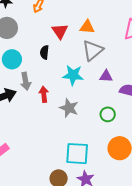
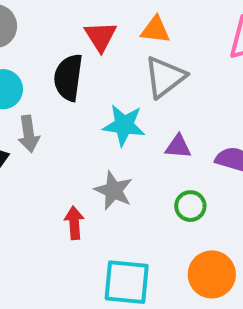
black semicircle: (44, 52) -> (68, 78), size x1.6
purple triangle: (106, 76) -> (178, 147), moved
red arrow: (44, 94) -> (74, 223), moved

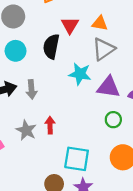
gray arrow: (29, 134) -> (31, 89), moved
purple triangle: (178, 147) -> (109, 87), size x1.6
gray star: (114, 190) -> (26, 130), moved

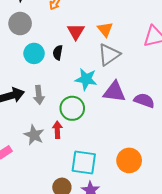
orange triangle: (100, 23) -> (105, 29), turned 42
black semicircle: (51, 46) -> (58, 53), size x0.6
cyan circle: (16, 51) -> (34, 53), moved
green circle: (113, 120) -> (72, 108), moved, size x1.5

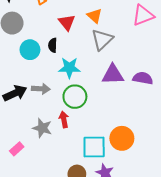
cyan star: (86, 79) -> (69, 68), moved
gray arrow: (39, 95) -> (41, 89), turned -72
orange circle: (129, 160) -> (122, 138), moved

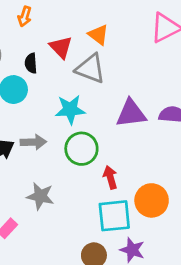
gray triangle: (102, 40) -> (90, 69), moved, turned -50
black semicircle: (53, 45) -> (31, 63), moved
red arrow: (64, 119) -> (110, 177), moved

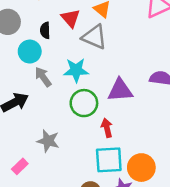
purple triangle: (131, 113) -> (120, 90), moved
gray arrow: (33, 142) -> (43, 77), moved, turned -126
orange circle: (152, 200) -> (141, 168), moved

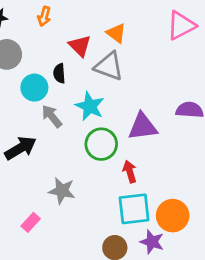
black semicircle: (45, 30) -> (59, 73), moved
cyan star: (76, 70) -> (90, 106), turned 30

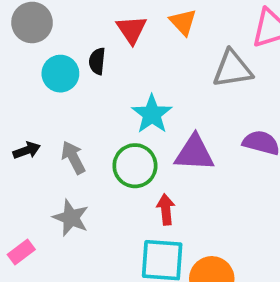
gray triangle: (109, 66) -> (232, 69), moved, turned -40
cyan star: (90, 106) -> (152, 114), moved
gray arrow: (52, 116) -> (73, 158), moved
black arrow: (20, 148) -> (27, 150), size x0.6

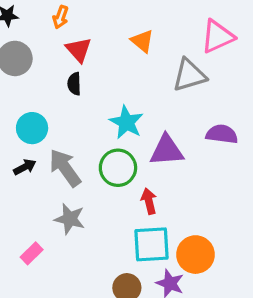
red triangle: (132, 30) -> (79, 50), moved
cyan circle: (60, 74) -> (32, 128), moved
gray arrow: (73, 158) -> (65, 168), size x1.4

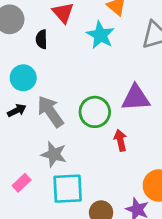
black semicircle: (74, 84) -> (41, 39), moved
cyan star: (126, 122) -> (100, 35), moved
cyan square: (152, 244) -> (68, 189), moved

